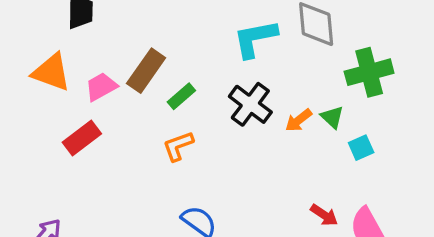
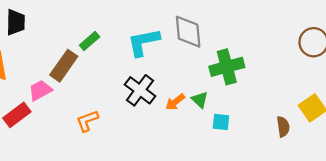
pink trapezoid: (101, 87) -> (40, 90), moved
green rectangle: (181, 96) -> (90, 41), moved
cyan square: (361, 148) -> (221, 122), turned 30

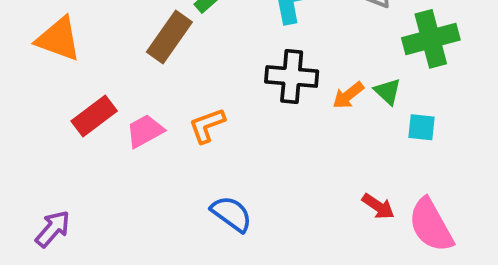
pink trapezoid: (40, 90) -> (145, 131), moved
black cross: (140, 90) -> (292, 77), turned -32

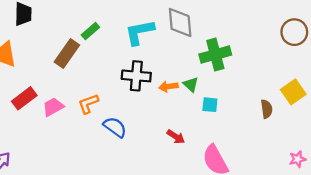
orange arrow: (348, 95) -> (168, 87), turned 30
red arrow: (378, 206) -> (176, 137), moved
blue semicircle: (231, 214) -> (115, 127), moved

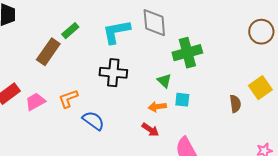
orange arrow: (168, 87) -> (157, 107), moved

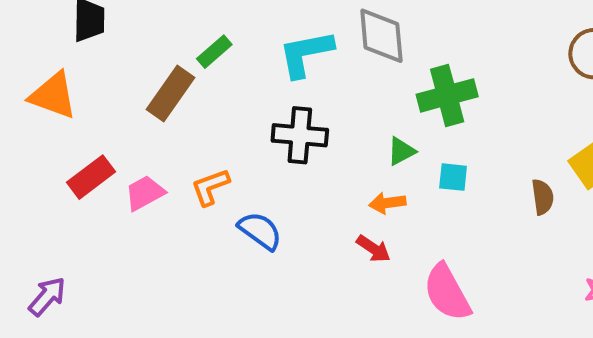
green triangle: (164, 81) -> (401, 151), turned 49
cyan square: (182, 100) -> (453, 177), moved

